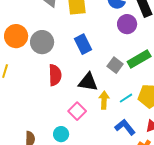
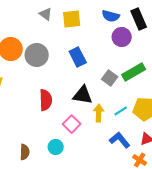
red semicircle: (55, 75) -> (46, 100), moved

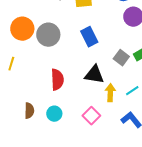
pink square: (72, 124) -> (91, 116), moved
cyan circle: (56, 147) -> (54, 114), moved
brown semicircle: (25, 152) -> (29, 111), moved

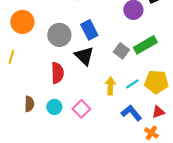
gray circle: (48, 35) -> (59, 35), moved
black triangle: (94, 75) -> (84, 56), moved, turned 35
pink square: (91, 116) -> (81, 109), moved

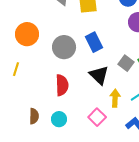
black triangle: (84, 56) -> (99, 75), moved
pink square: (81, 109) -> (97, 117), moved

